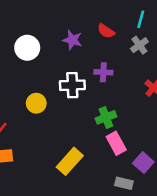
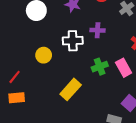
pink rectangle: (116, 143) -> (124, 68), moved
yellow rectangle: (70, 161) -> (71, 89), moved

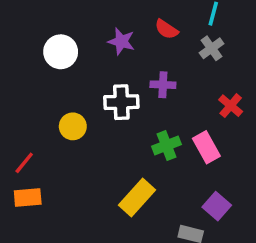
yellow rectangle: (71, 89) -> (137, 197), moved

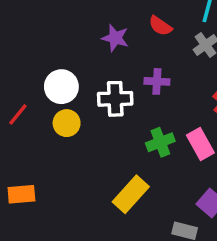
white circle: (61, 52) -> (61, 87), moved
red line: (24, 163) -> (18, 114), moved

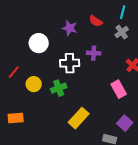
white circle: (61, 87) -> (39, 43), moved
yellow circle: (67, 123) -> (34, 84), moved
green cross: (160, 142) -> (59, 88), moved

